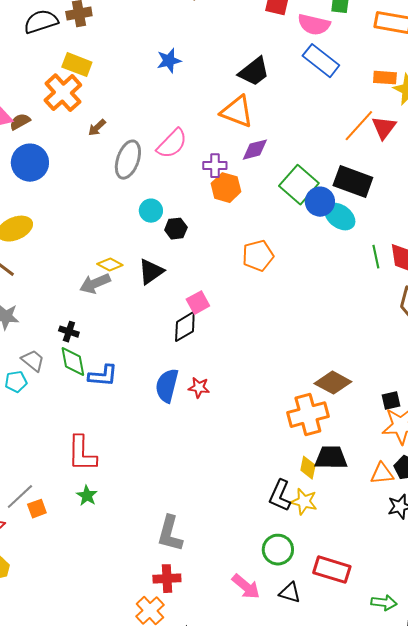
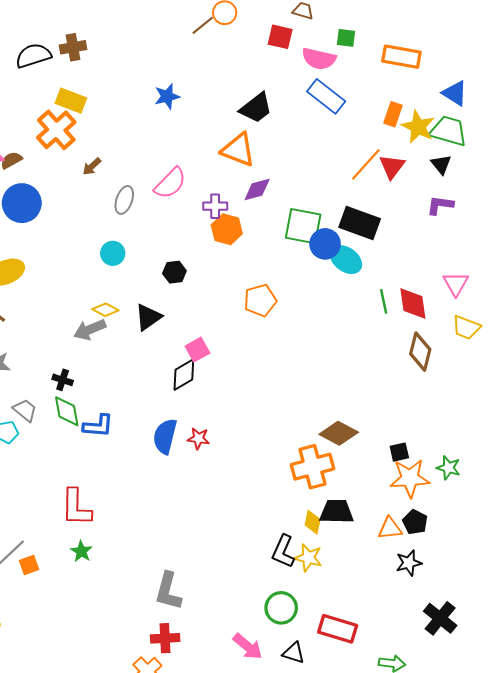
orange rectangle: (385, 78) -> (393, 114), turned -75
gray ellipse: (128, 160) -> (124, 200), size x0.7
green square: (299, 185) -> (303, 226), turned -30
cyan circle: (151, 211) -> (113, 253), moved

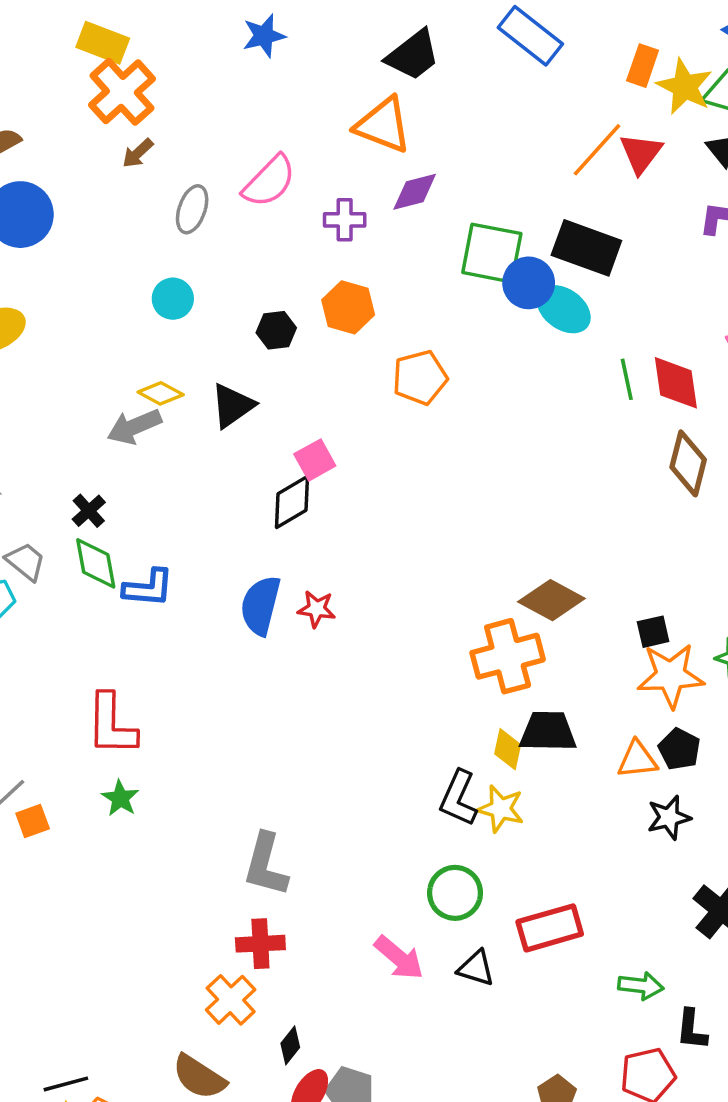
orange cross: (56, 130) -> (122, 92), moved
orange hexagon: (227, 229) -> (348, 307), moved
black cross: (63, 380) -> (89, 511), turned 30
red rectangle: (338, 629) -> (550, 928), turned -33

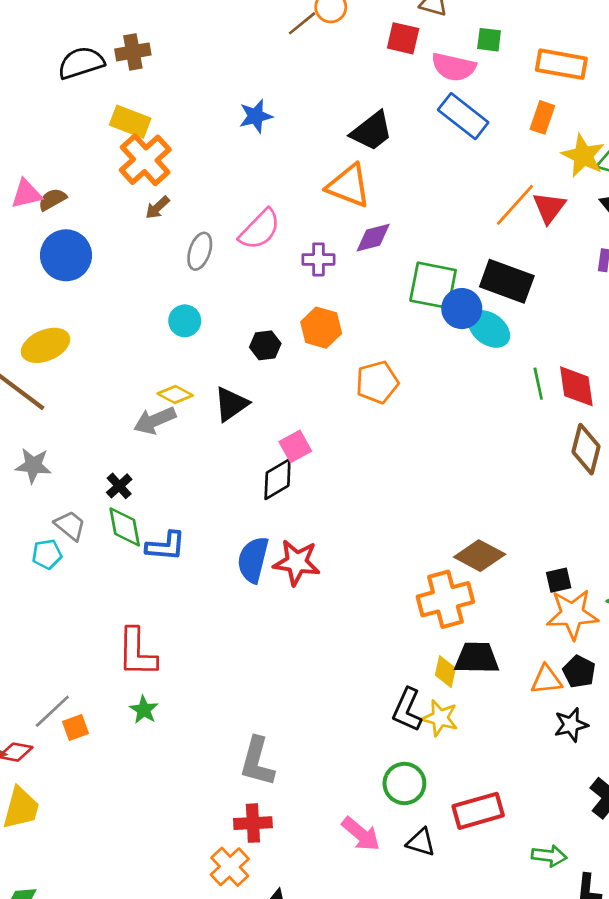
orange rectangle: (643, 66) -> (542, 117), moved
red star: (317, 609) -> (297, 562), size x1.6

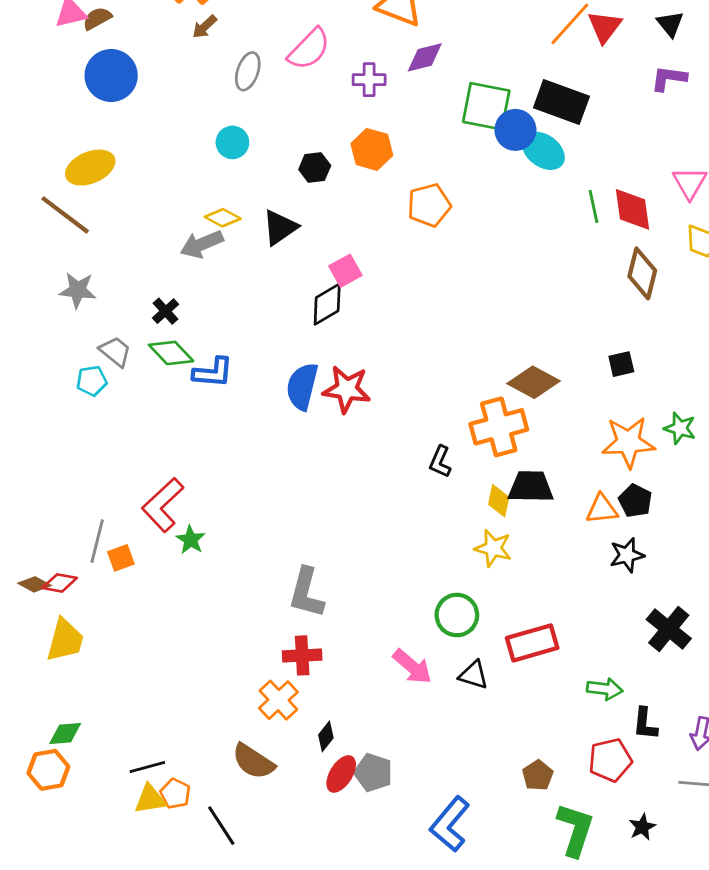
green diamond: (125, 527) -> (171, 353), turned -33
black square: (559, 580) -> (621, 364), moved
red L-shape: (137, 652) -> (163, 505), moved, turned 46
black L-shape: (407, 710) -> (440, 462), moved, size x0.7
gray line: (52, 711) -> (97, 541), turned -33

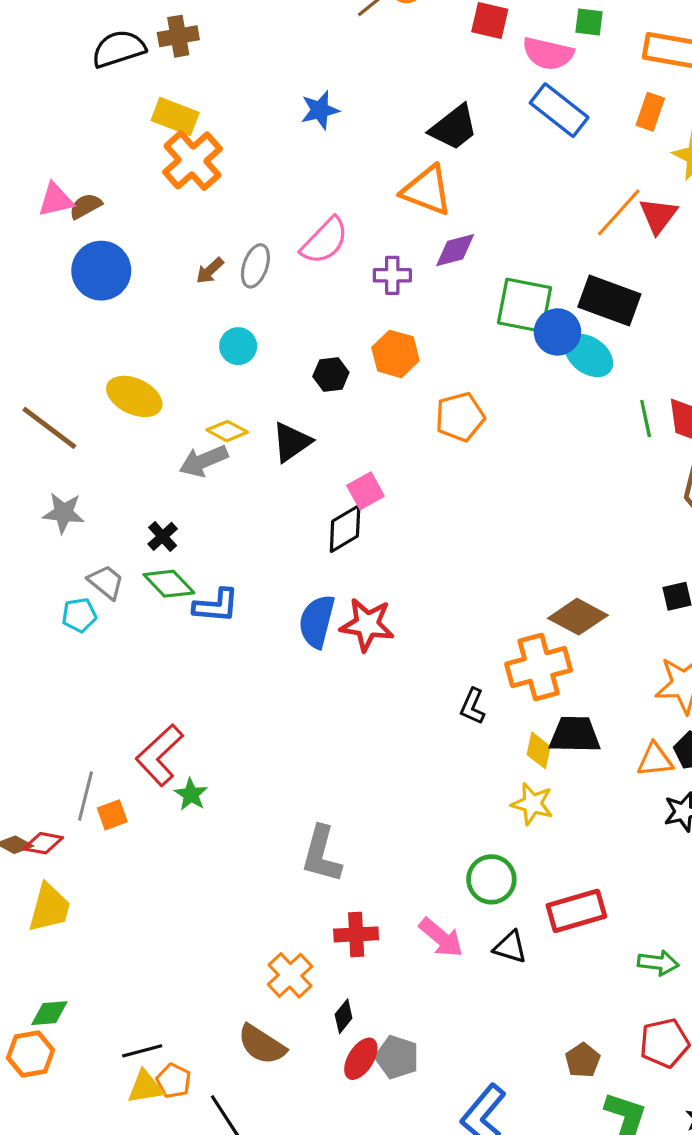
brown arrow: (205, 27) -> (210, 271), moved
yellow ellipse: (90, 168) -> (134, 396), moved, turned 48
red cross: (302, 655) -> (356, 934), moved

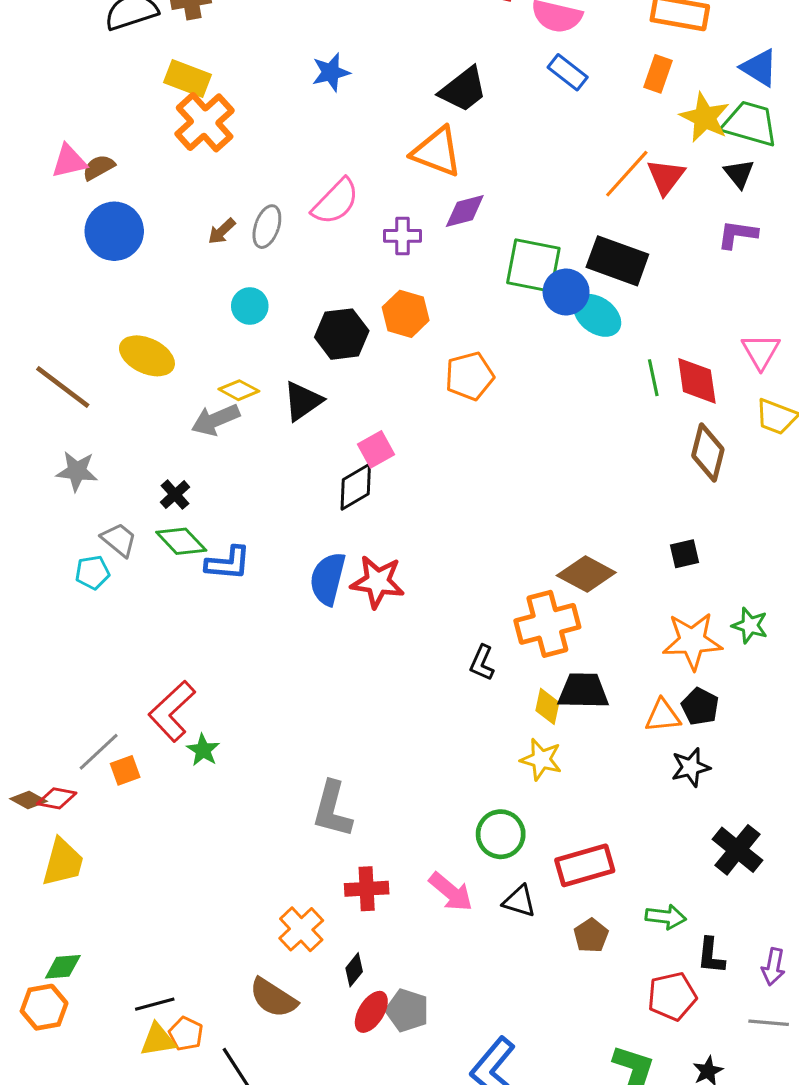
blue rectangle: (559, 110) -> (568, 72), size x0.7
black hexagon: (331, 374) -> (342, 334), size x1.5
gray line: (86, 796) -> (99, 752), turned 33
brown pentagon: (583, 1060) -> (591, 935), moved

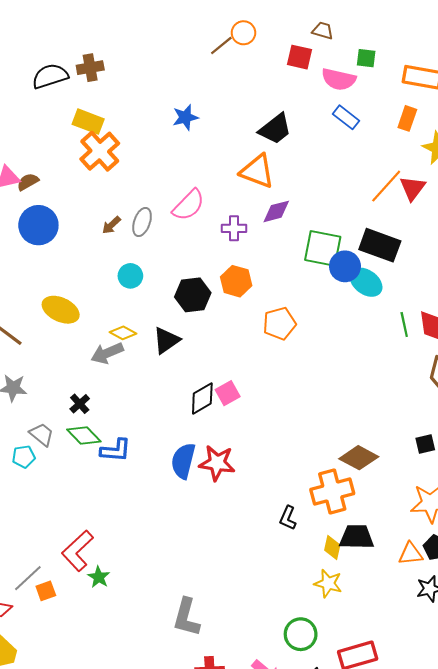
pink square: (376, 449) -> (228, 393), moved

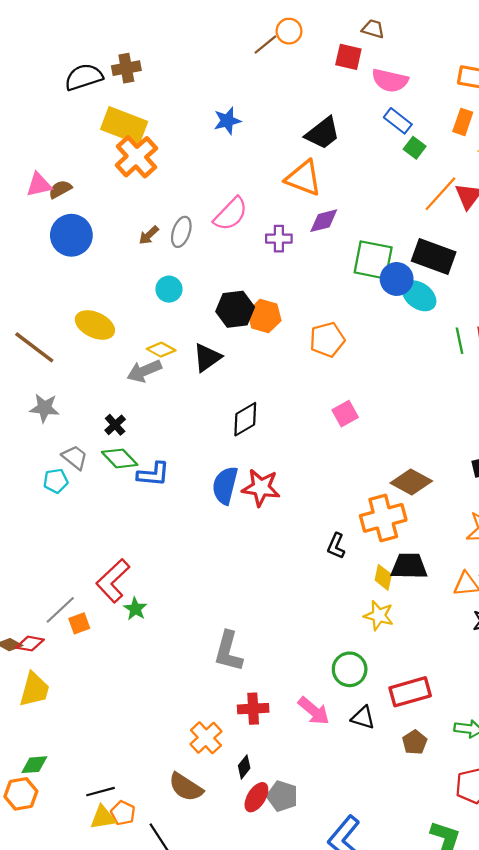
green square: (366, 58) -> (415, 148), moved, turned 30
yellow rectangle: (88, 122) -> (124, 125), size x1.4
orange hexagon: (236, 281) -> (264, 316), moved
pink square: (228, 393) -> (345, 414), moved

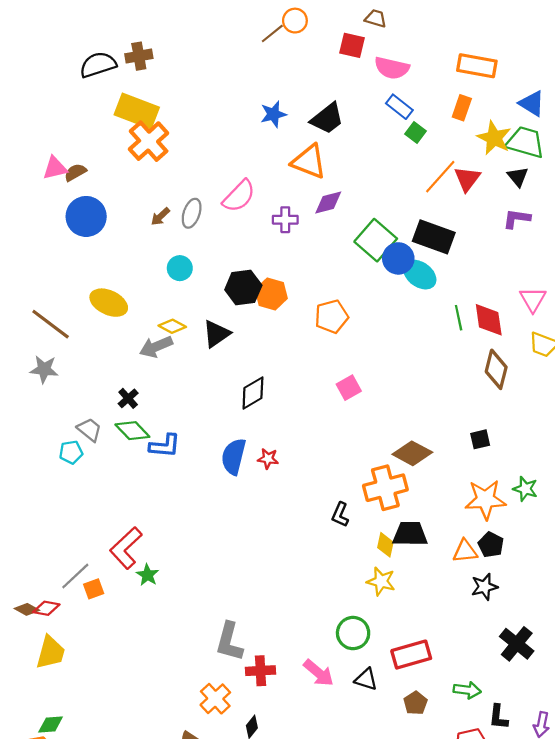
blue star: (227, 121) -> (273, 114), moved
green square: (373, 260) -> (376, 240), turned 30
gray star: (44, 408) -> (44, 369), moved
red star: (261, 488) -> (268, 459), size x0.6
gray L-shape: (228, 651) -> (229, 642), moved

